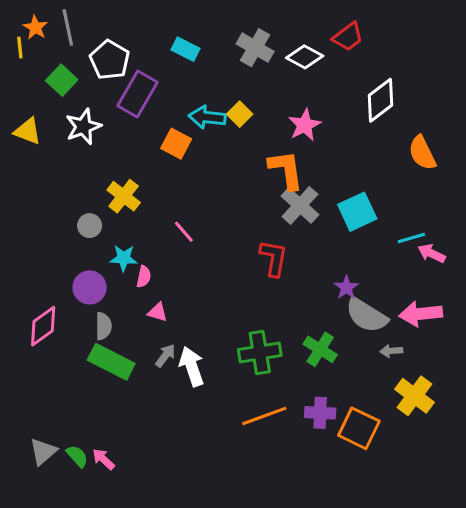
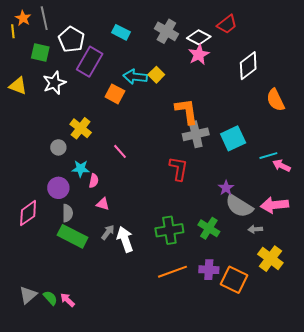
green square: (62, 80) -> (40, 53), turned -30
pink star: (305, 125) -> (199, 55), moved
gray cross: (300, 205) -> (196, 134), turned 35

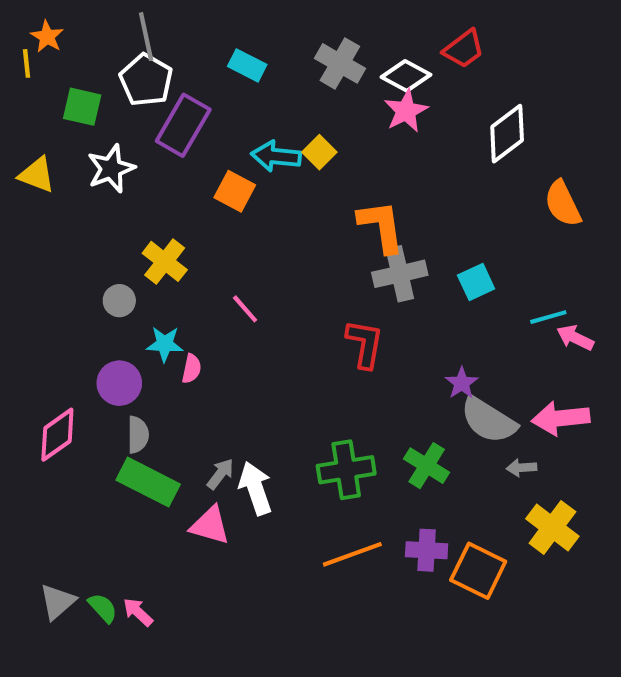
gray line: (44, 18) -> (146, 37), moved
cyan square: (233, 138) -> (476, 282), size x0.7
pink triangle: (103, 204) -> (210, 525), moved, size x1.5

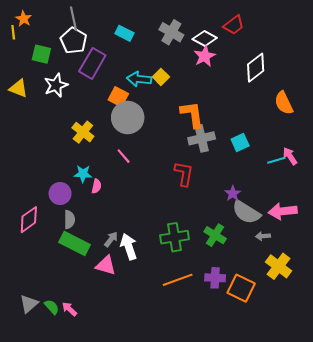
gray circle: (119, 301) -> (128, 118), moved, size x2.0
pink arrow: (575, 338) -> (290, 156), moved, turned 30

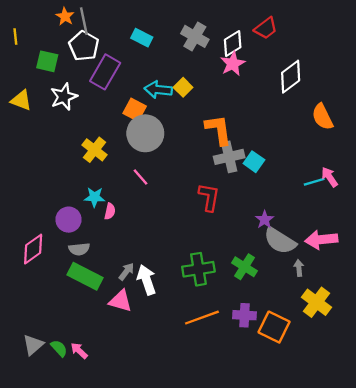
orange star: (24, 19) -> (65, 16), moved
white diamond: (205, 38) -> (233, 44), turned -60
cyan square: (240, 143) -> (254, 162), moved, turned -30
gray semicircle: (69, 220) -> (79, 249), turned 84
gray arrow: (263, 236) -> (299, 268), turned 88

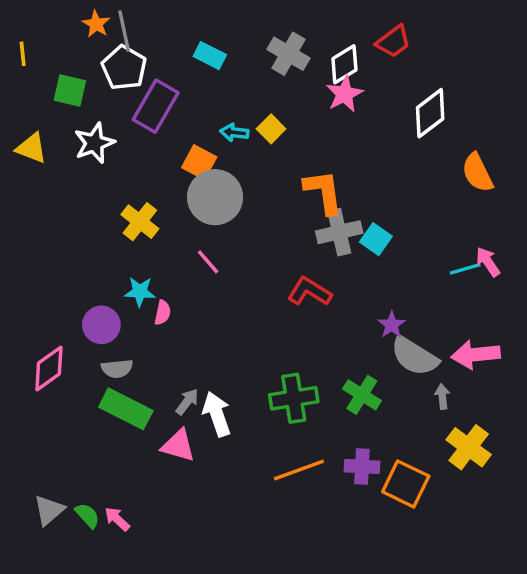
cyan arrow: (158, 90) -> (234, 132), size x0.7
red L-shape: (209, 197) -> (309, 292), turned -68

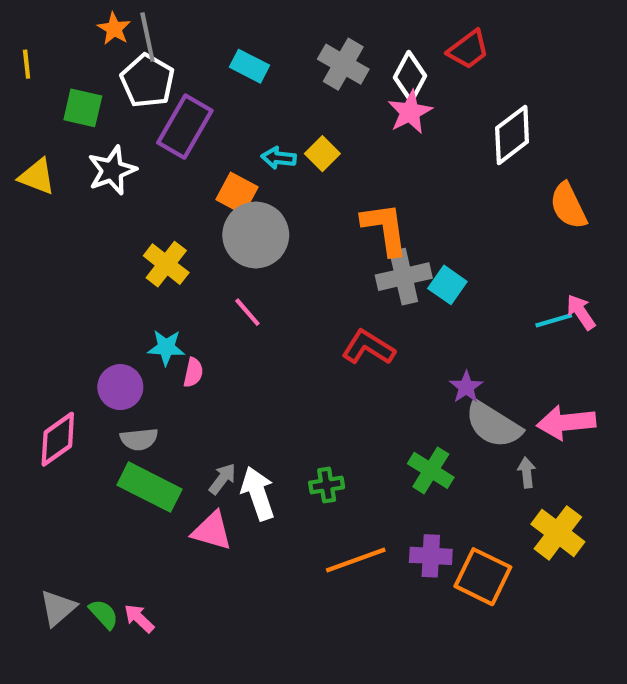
white diamond: (344, 64) -> (410, 77), turned -30
green cross: (294, 398) -> (327, 485), moved, size x0.6

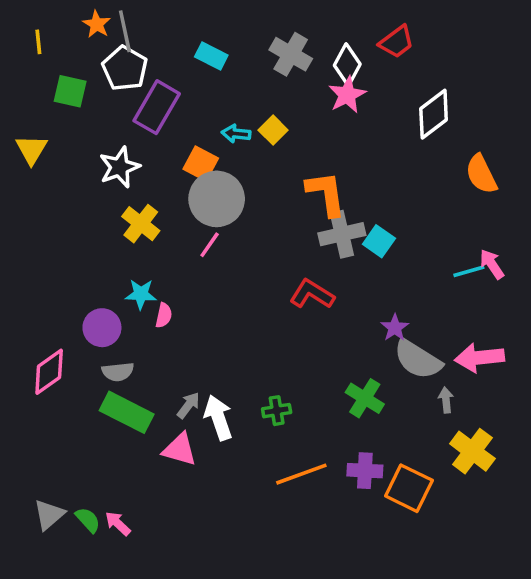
yellow line: (27, 64) -> (38, 42), moved
white star: (112, 170) -> (120, 167), moved
yellow triangle: (37, 177) -> (31, 149), turned 40
pink line: (247, 312) -> (210, 245), moved, turned 76

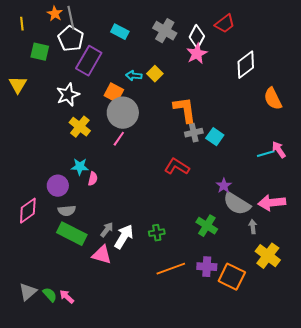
gray cross: (342, 234) -> (194, 133), size x0.7
white arrow: (218, 418) -> (124, 237), turned 50

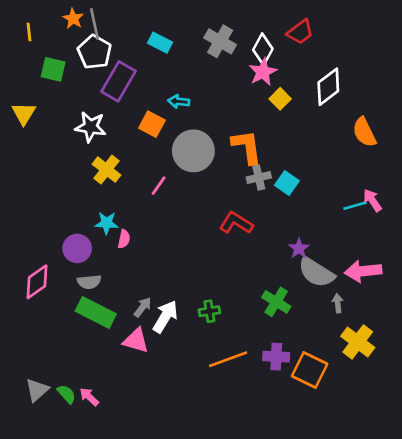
yellow square: (155, 74) -> (280, 99), moved
white star: (68, 95) -> (90, 127), turned 30
gray circle: (123, 113) -> (193, 151), moved

